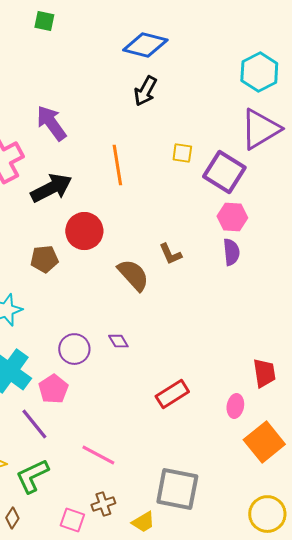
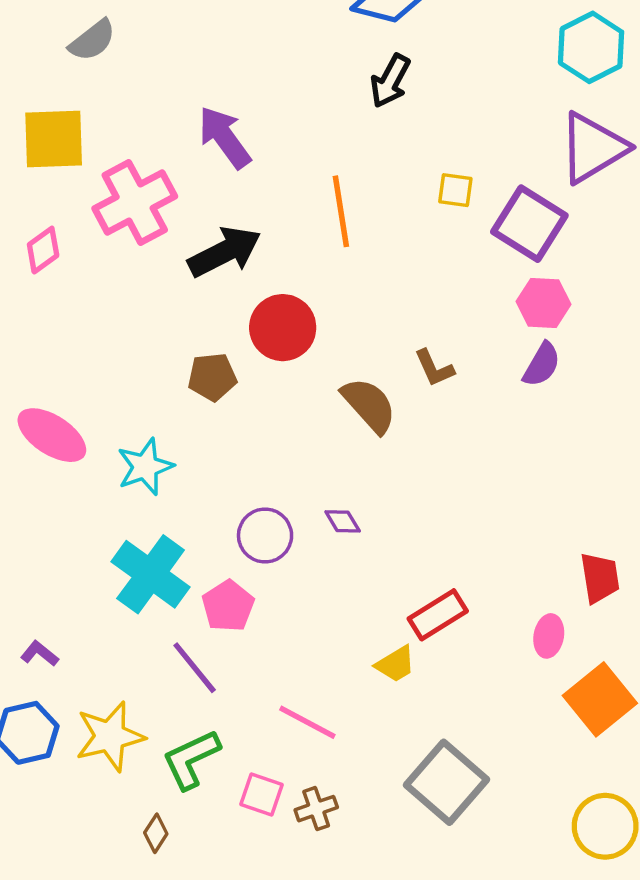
purple semicircle: (231, 252) -> (542, 365), turned 36
gray square: (177, 489) -> (447, 782), turned 30
pink square: (72, 520) -> (262, 795), moved
yellow trapezoid: (143, 522) -> (395, 664), moved

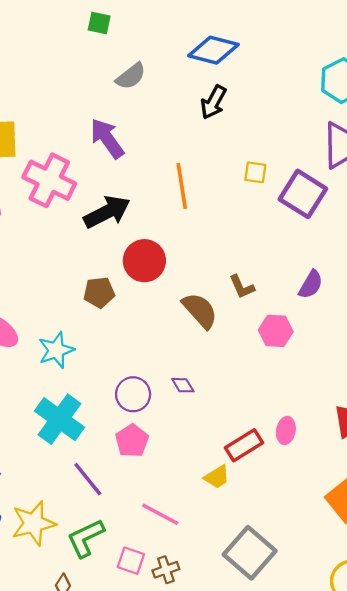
gray semicircle: (92, 40) -> (131, 76), moved
pink cross: (135, 202) -> (49, 180), turned -36
pink hexagon: (543, 303) -> (276, 331), moved
pink pentagon: (228, 606) -> (132, 441), moved
pink ellipse: (549, 636) -> (286, 430), moved

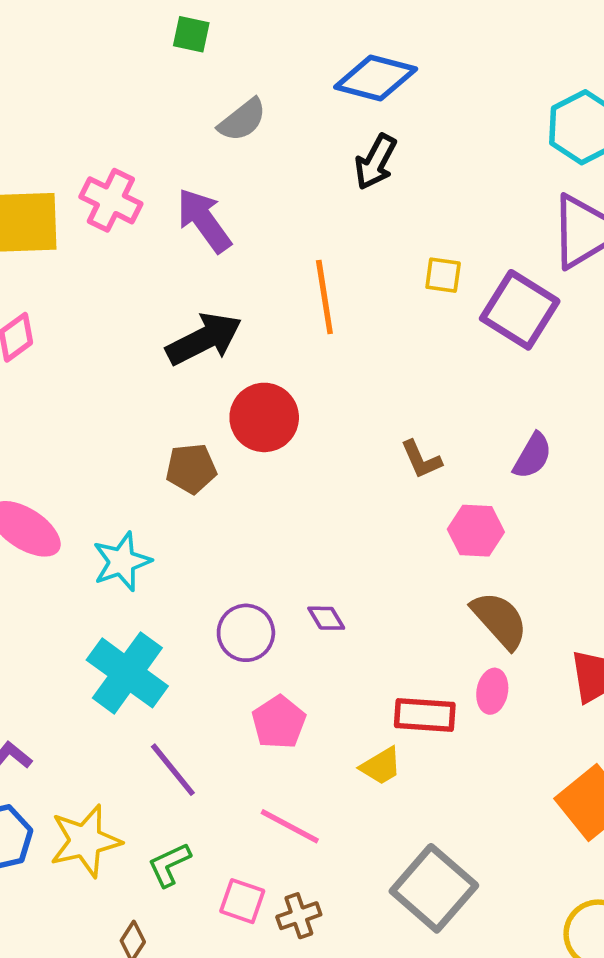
pink cross: (49, 180) -> (111, 200), moved, size x0.7
brown semicircle: (200, 310) -> (500, 620), moved
pink pentagon: (132, 441) -> (279, 722), moved
red rectangle: (244, 445) -> (425, 715), turned 36
green L-shape: (86, 538) -> (169, 865), size x0.7

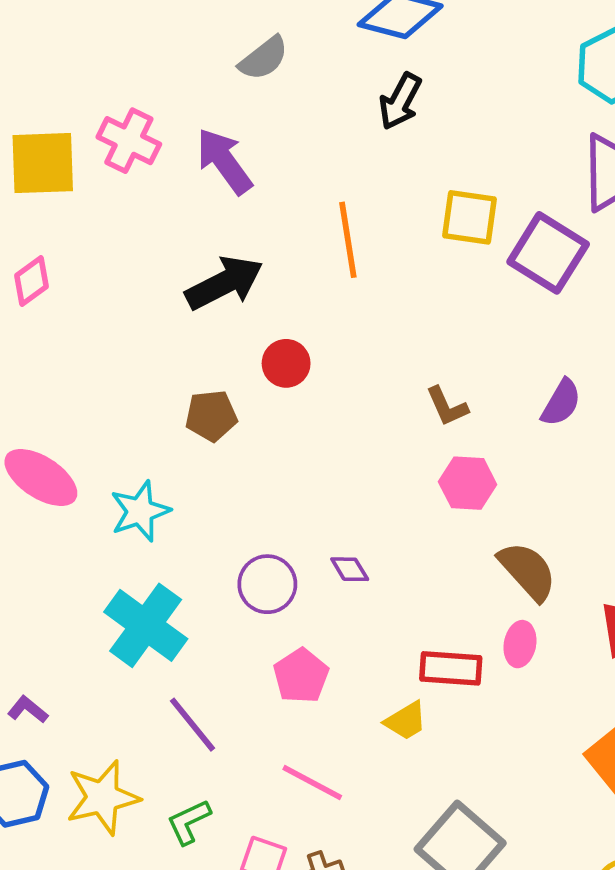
yellow square: (443, 275) -> (469, 217), size x1.5
red circle: (264, 417) -> (286, 363), size x0.7
pink hexagon: (476, 531) -> (468, 483), moved

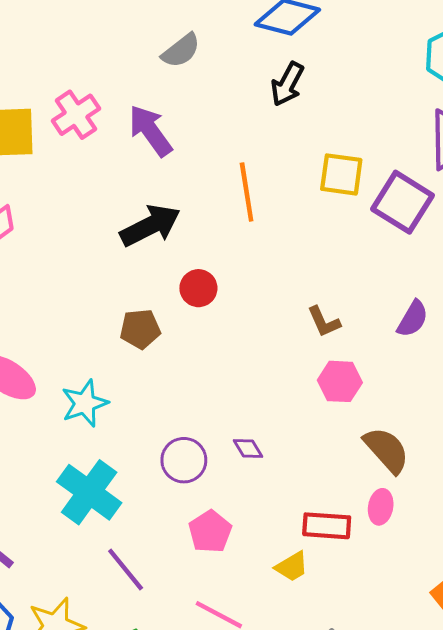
pink cross: (129, 141) -> (76, 115), turned 30

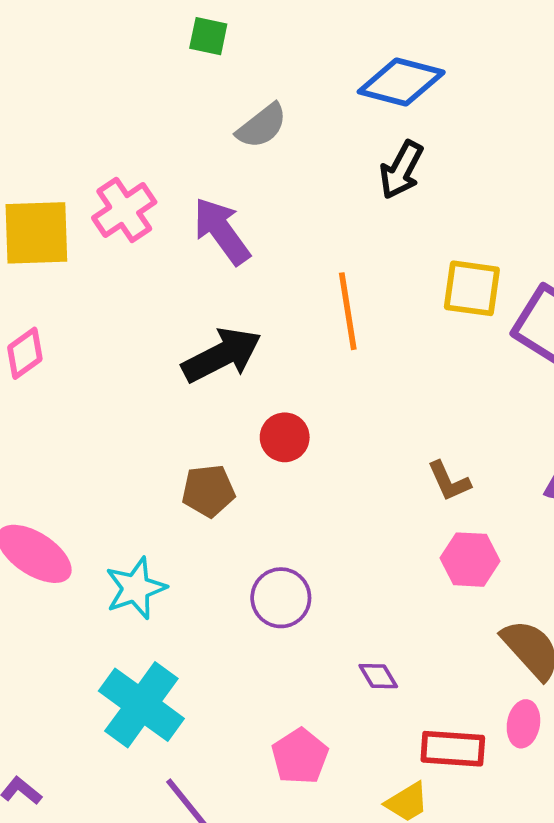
purple diamond: (248, 449) -> (378, 676), moved
purple circle: (184, 460) -> (281, 598), moved

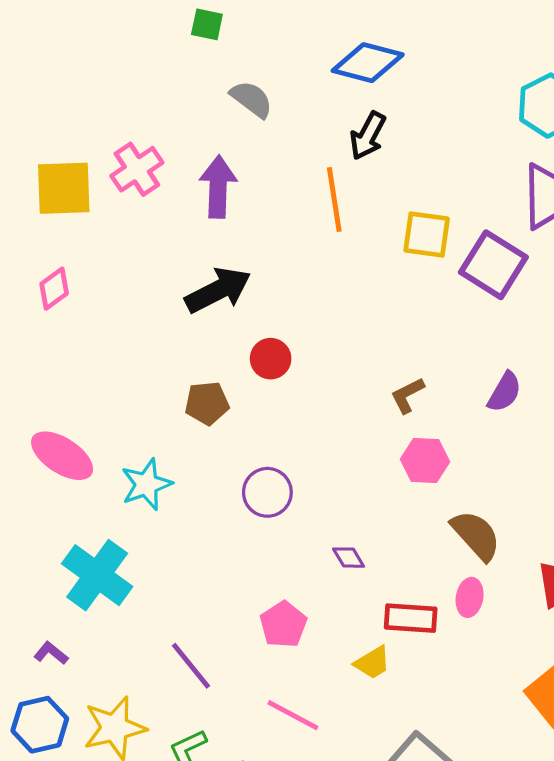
gray semicircle: (262, 126) -> (251, 99), turned -105
purple arrow: (222, 231) -> (218, 187), turned 38
orange line: (348, 311) -> (334, 199), moved
brown L-shape: (449, 481) -> (407, 395), turned 87
cyan cross: (141, 705) -> (97, 575), moved

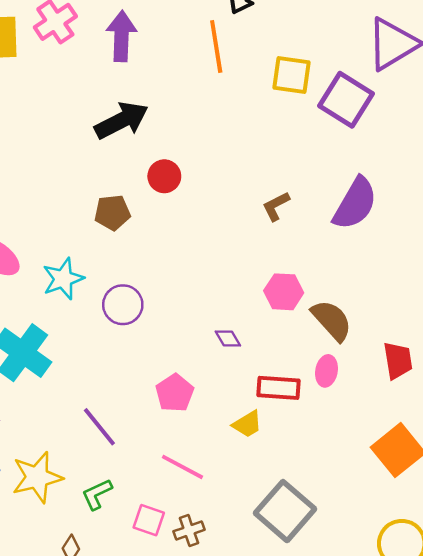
purple semicircle: (505, 392) -> (355, 204), size x1.6
pink hexagon: (425, 460) -> (284, 292), moved
purple circle: (267, 492) -> (123, 305), moved

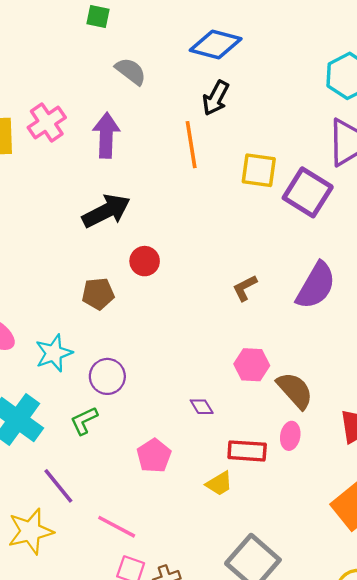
purple line: (99, 427) -> (58, 486), moved
pink line: (182, 467) -> (117, 527), moved
green L-shape: (97, 494) -> (84, 421), moved

